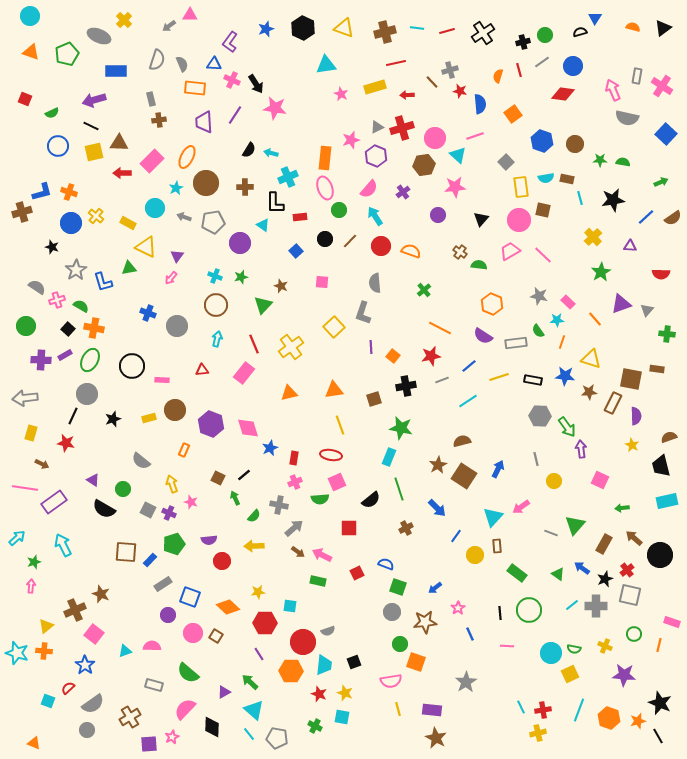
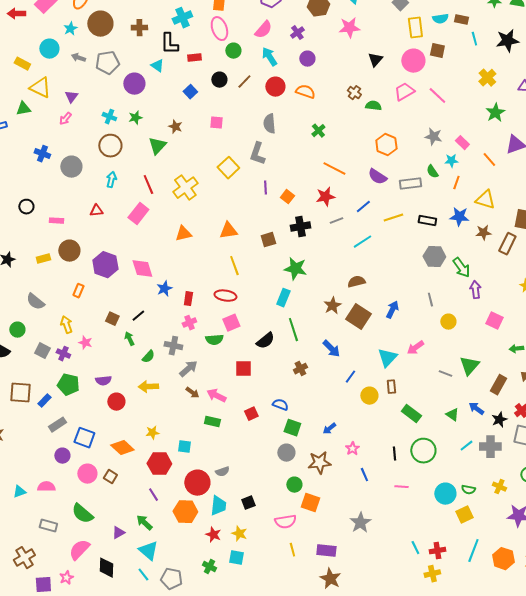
purple circle: (438, 215) -> (307, 59), moved
black circle: (132, 366) -> (26, 207), size x0.6
green pentagon: (174, 544) -> (68, 385), turned 30

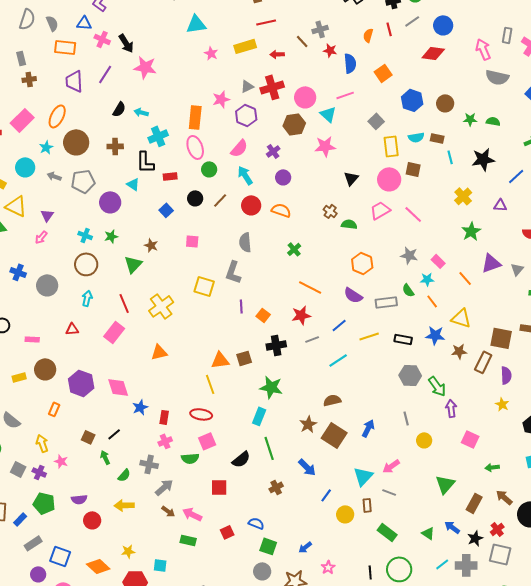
yellow square: (228, 168) -> (204, 286), turned -30
orange line: (456, 183) -> (432, 301), turned -56
orange triangle: (228, 231) -> (220, 360), moved
gray line: (445, 374) -> (389, 492), moved

